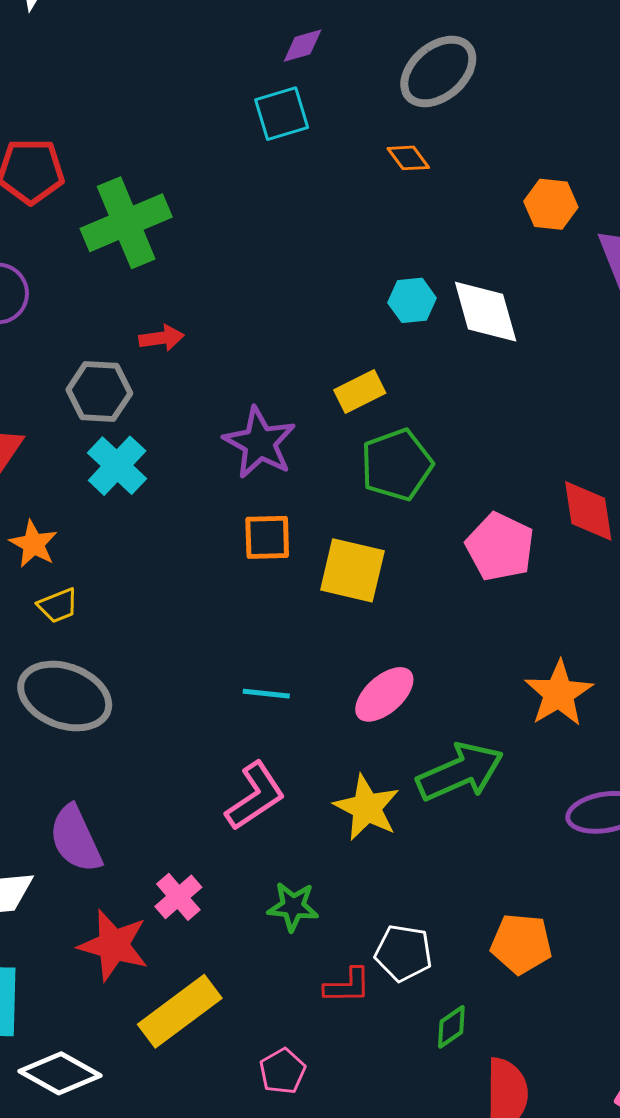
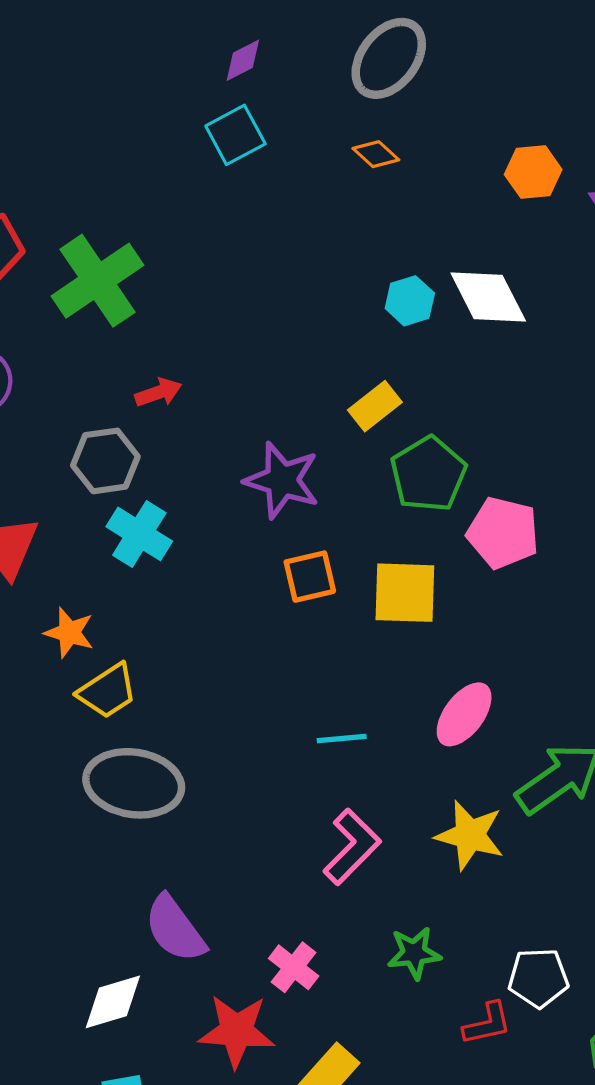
pink pentagon: (500, 547) -> (503, 533), moved
yellow trapezoid: (58, 605) -> (108, 691), size x1.4

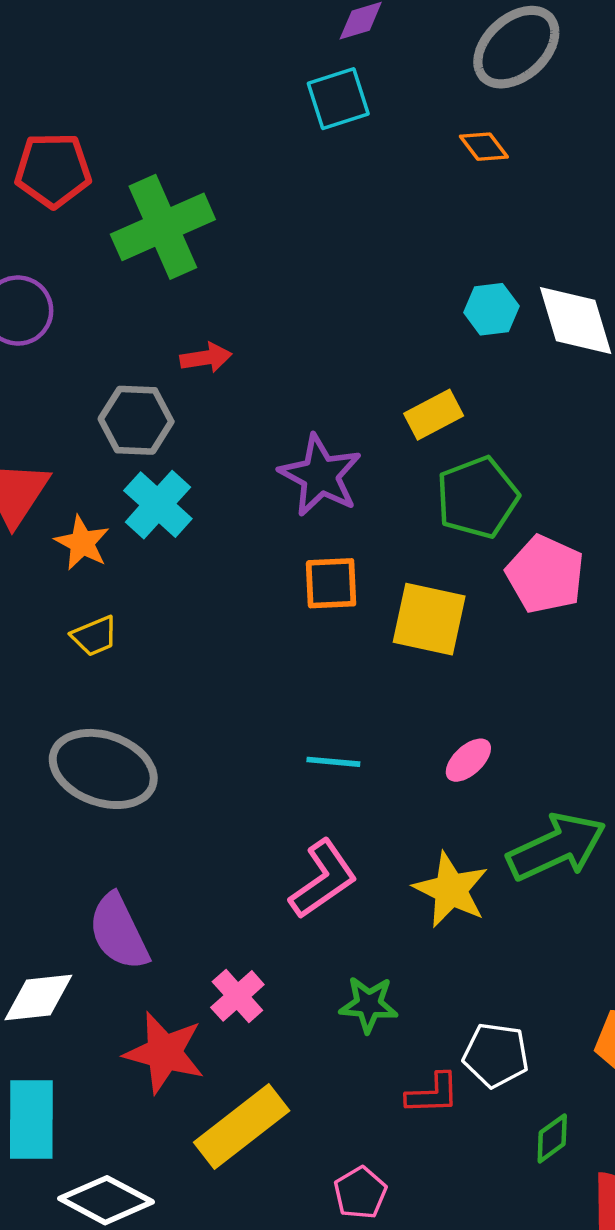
orange star: (69, 633) -> (82, 543), moved
yellow trapezoid: (108, 691) -> (95, 636), moved, size x0.7
pink ellipse: (464, 714) -> (468, 760), size x0.7

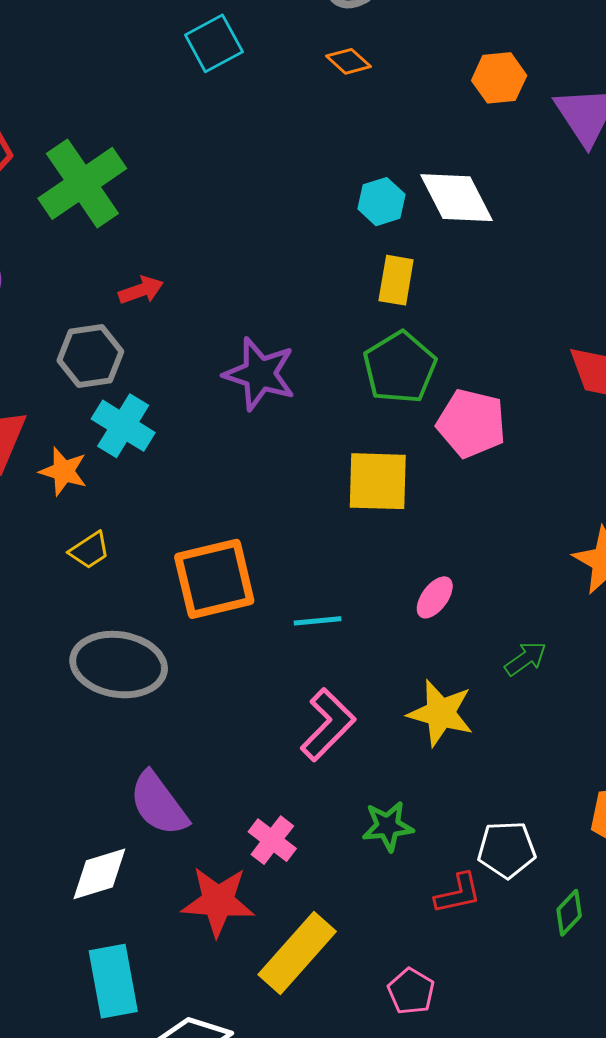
yellow rectangle: (434, 415) -> (396, 280), moved, turned -42
orange square: (331, 583) -> (214, 579), moved, size x1.6
green arrow: (557, 847) -> (526, 659), size x0.5

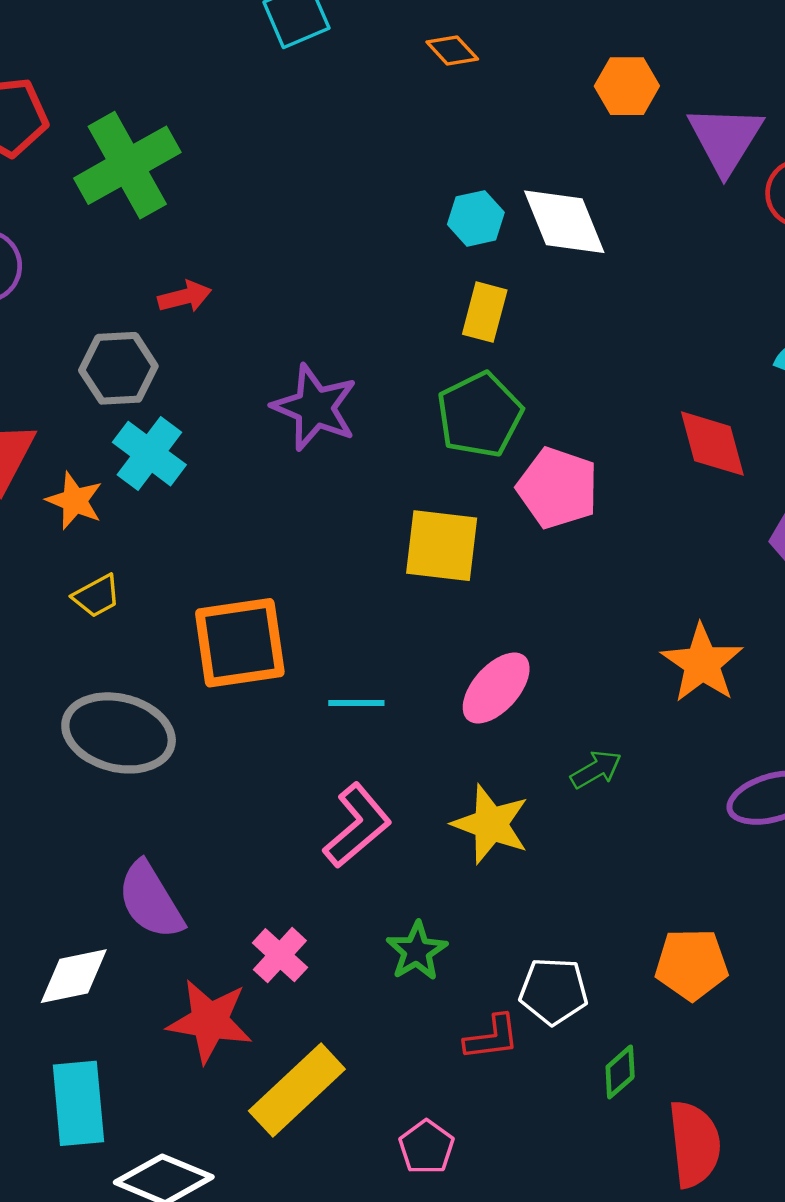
pink ellipse: (435, 597) -> (496, 688), size x1.5
green star: (388, 826) -> (417, 951), turned -30

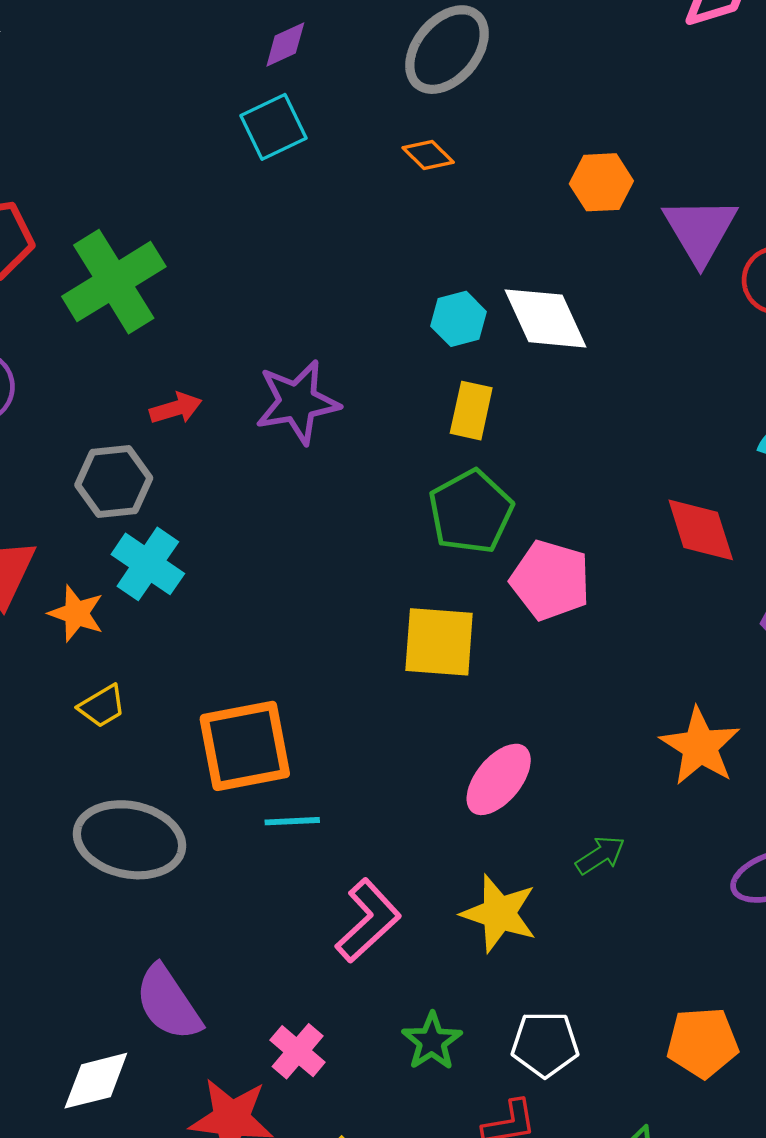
purple star: (315, 407) -> (297, 402), moved, turned -30
cyan line: (356, 703) -> (292, 821), moved
white pentagon: (554, 991) -> (545, 1044), moved

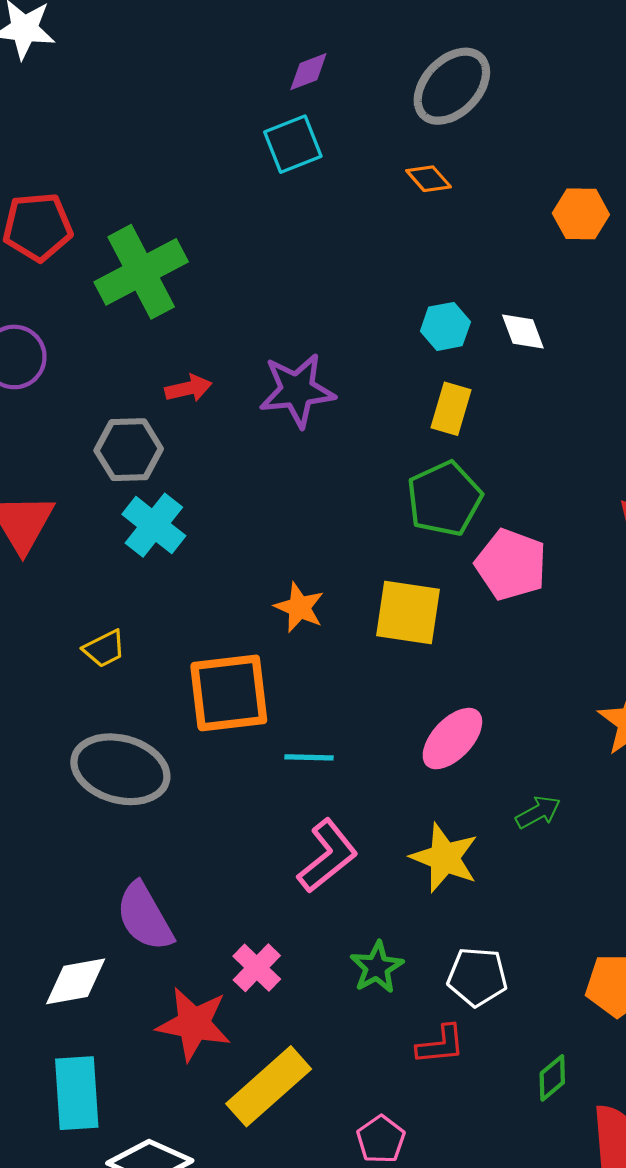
white diamond: (546, 318) -> (523, 331), size x0.6
orange star: (76, 613) -> (299, 607), moved
cyan line: (292, 821) -> (309, 757), moved

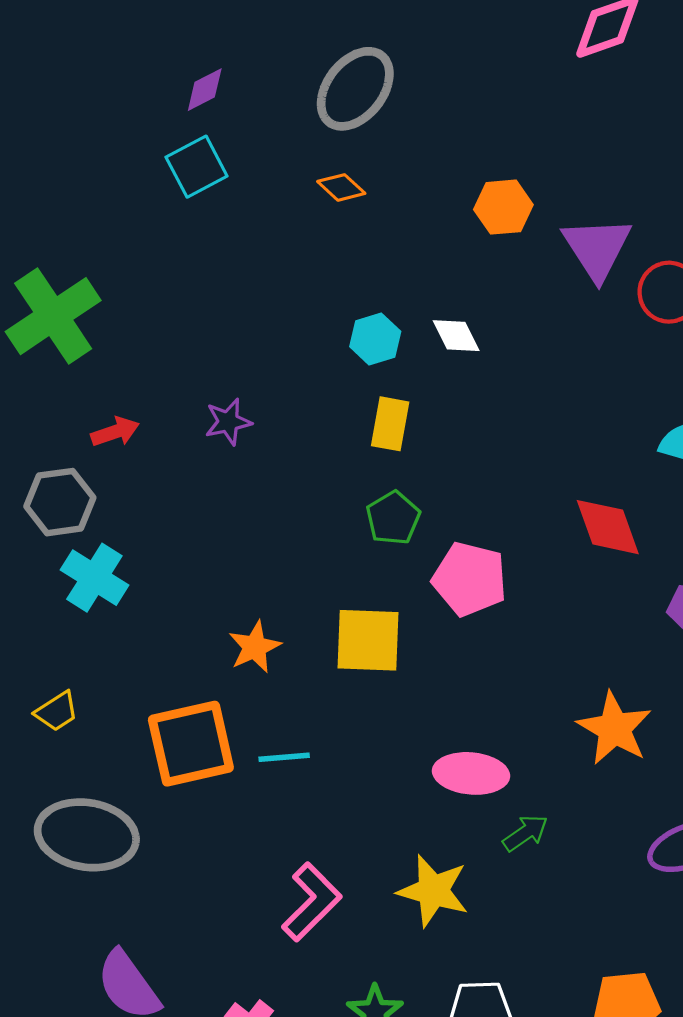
purple star: (297, 390) -> (228, 422), size x0.6
green pentagon: (444, 499) -> (393, 518), size x0.7
orange star: (299, 607) -> (255, 647), turned 30
pink ellipse: (452, 739) -> (471, 773), moved, turned 58
cyan line: (309, 757) -> (284, 757), moved

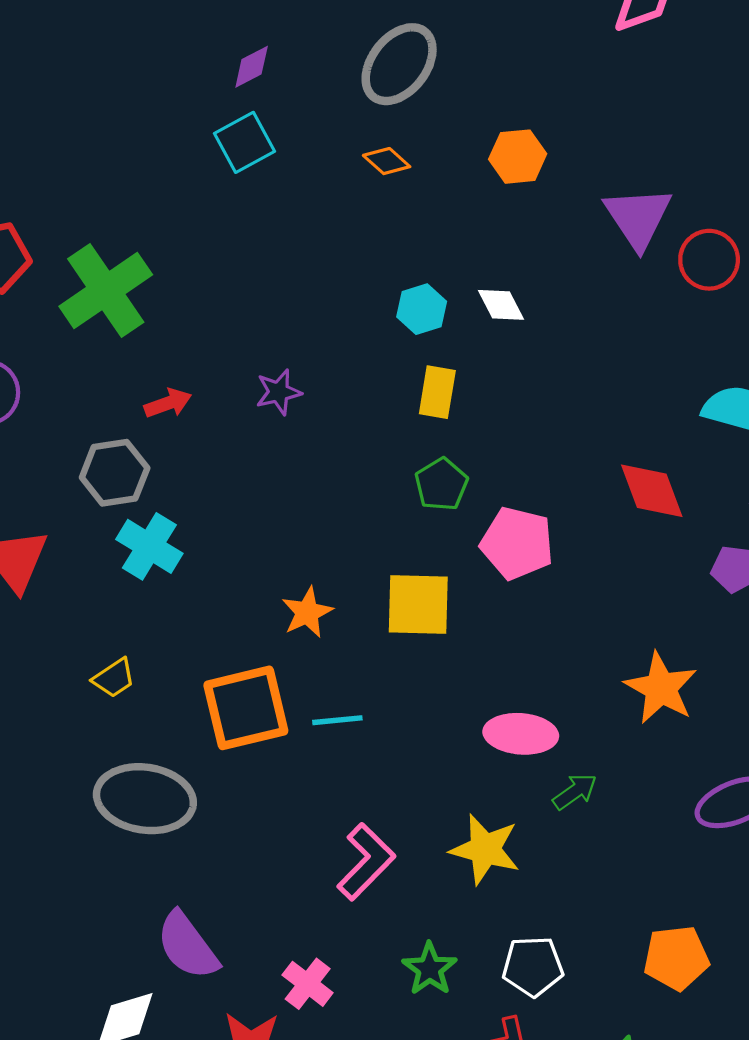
orange hexagon: (503, 207) -> (518, 157), moved

